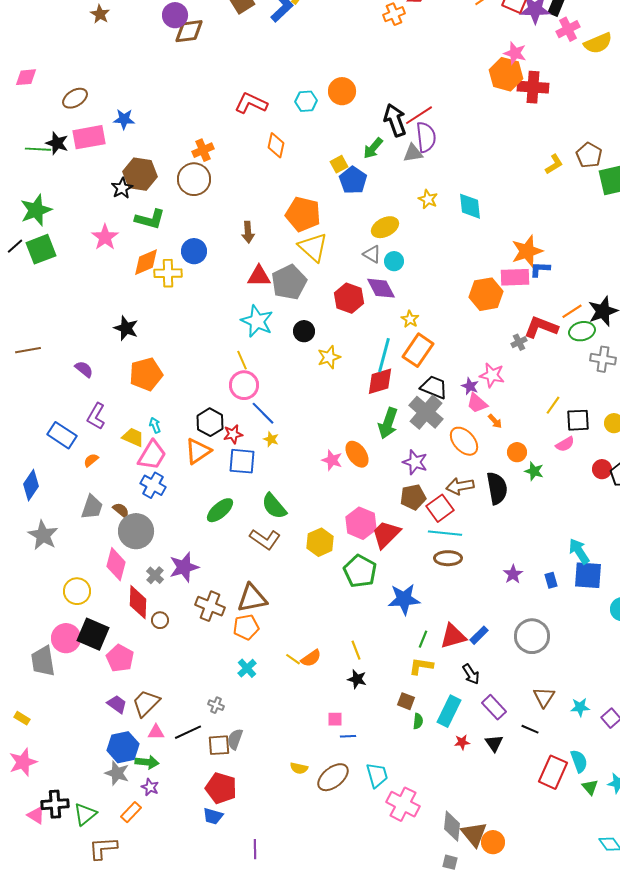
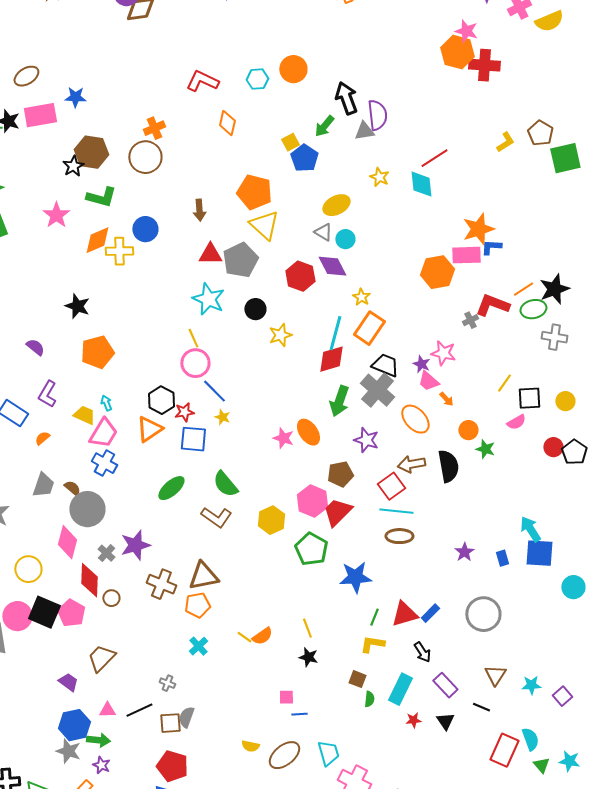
red line: (419, 115) -> (434, 158), moved
brown pentagon: (413, 497) -> (340, 474), moved
pink pentagon: (120, 658) -> (71, 613), moved
brown trapezoid: (146, 703) -> (101, 658), moved

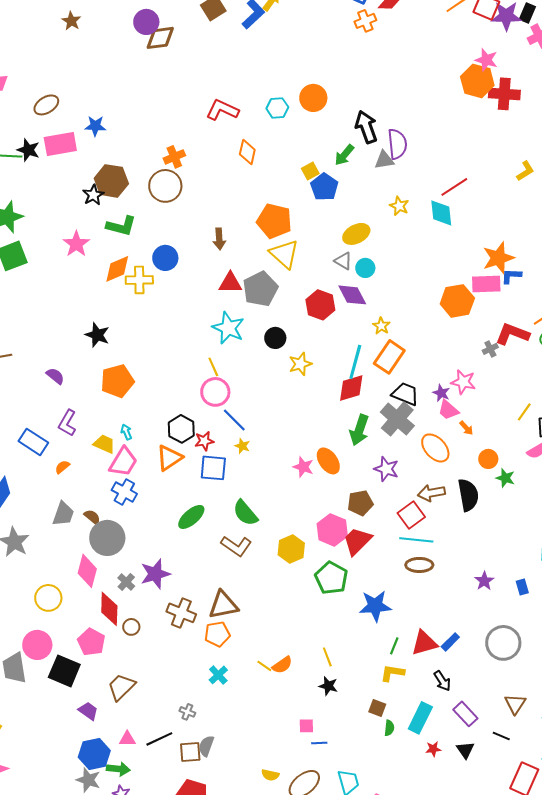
black square: (44, 612) -> (64, 671), moved

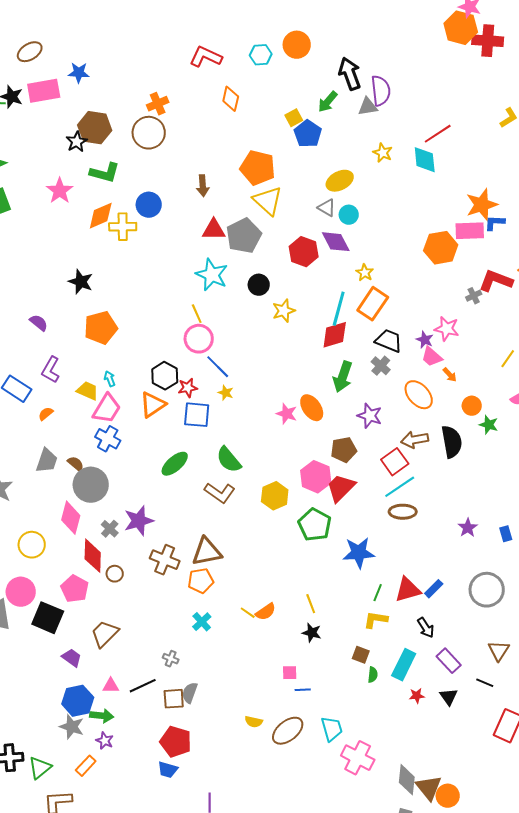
gray cross: (397, 419) -> (381, 366), size x0.6
cyan line: (416, 540) -> (400, 487), turned -40

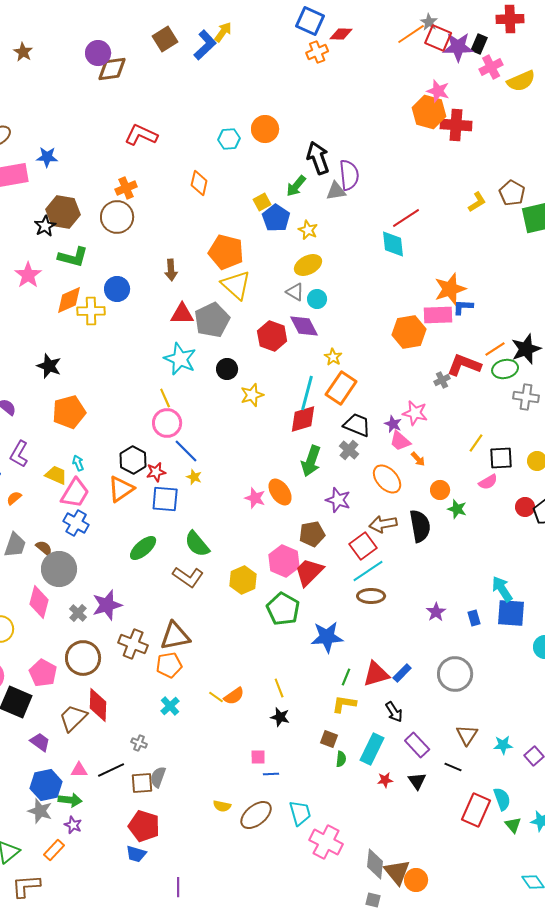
red L-shape: (206, 57) -> (141, 135), moved
yellow star: (383, 153) -> (308, 230), moved
red diamond: (93, 556) -> (98, 705), moved
brown circle: (115, 574) -> (83, 658), size x2.0

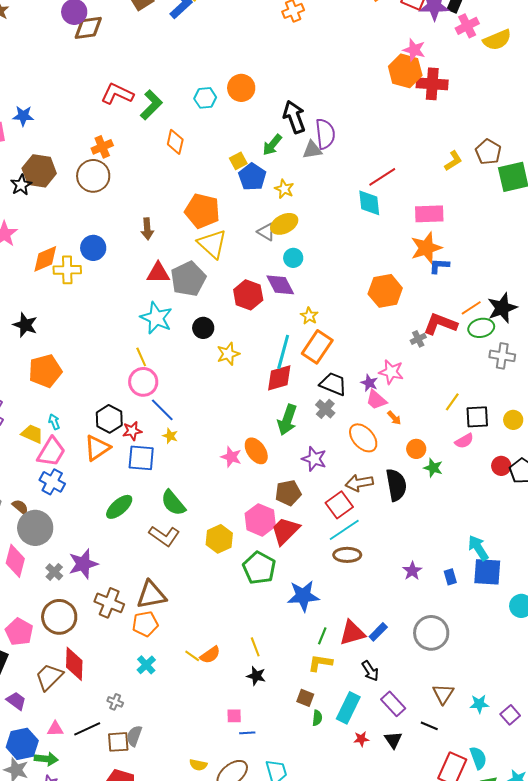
green L-shape: (73, 257) -> (151, 105), moved, turned -60
gray triangle: (295, 292) -> (266, 232), moved
pink rectangle: (438, 315) -> (429, 214), moved

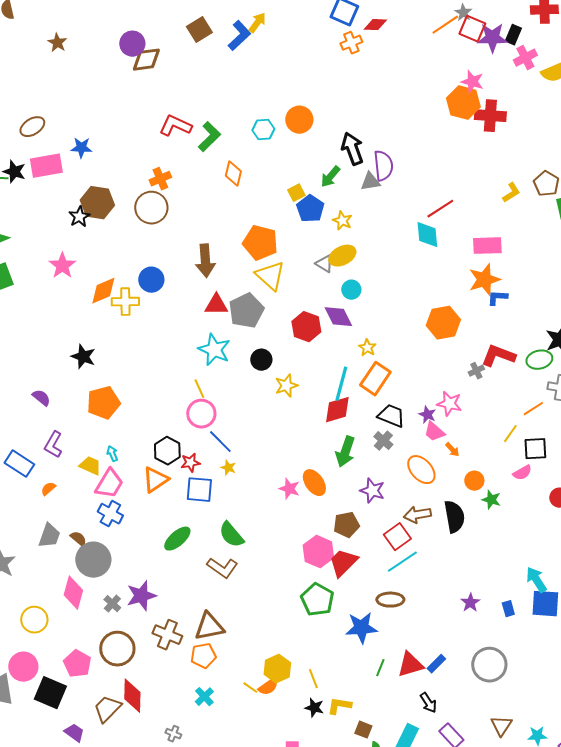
brown arrow: (147, 229) -> (205, 261), size x1.5
orange line: (471, 308) -> (533, 409), moved
yellow hexagon: (219, 539) -> (277, 669), moved
brown ellipse: (347, 555) -> (390, 600), moved
yellow L-shape: (320, 663) -> (339, 706), moved

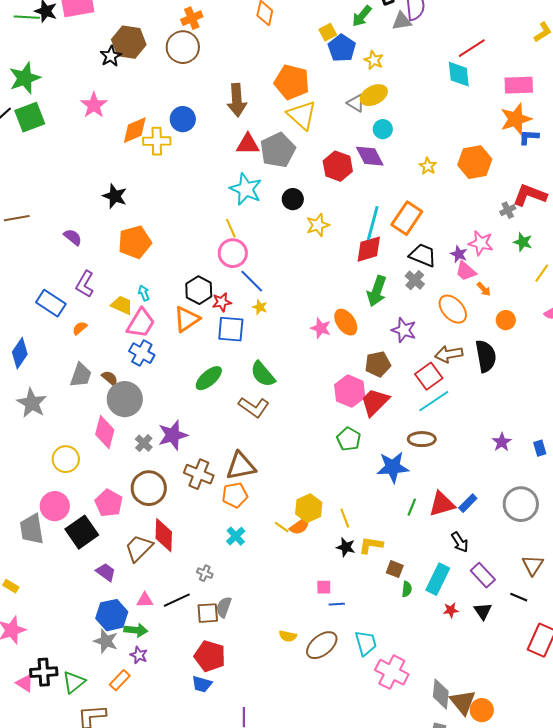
yellow star: (367, 348) -> (428, 166), moved
green star: (491, 500) -> (523, 242), moved
green pentagon: (317, 600) -> (349, 439), size x0.7
black square: (50, 693) -> (82, 532), turned 32

